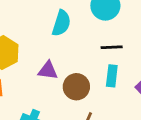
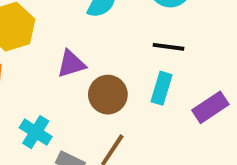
purple triangle: (48, 70) -> (71, 64), turned -35

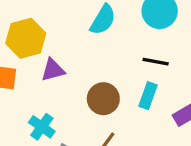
purple triangle: (71, 64) -> (53, 70), moved

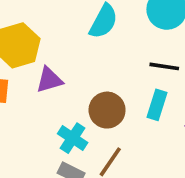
cyan cross: (42, 127) -> (73, 138), moved

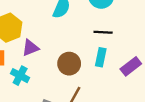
cyan cross: (73, 138) -> (20, 76), moved

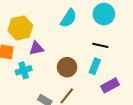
purple rectangle: (131, 66) -> (110, 85), moved
cyan cross: (20, 76) -> (24, 70), turned 35

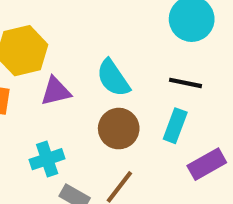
cyan semicircle: (69, 18) -> (113, 78), moved, turned 114
cyan cross: (24, 70) -> (47, 159), moved

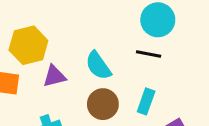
black line: (186, 83) -> (149, 54), moved

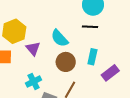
purple triangle: (54, 76) -> (33, 48), turned -49

